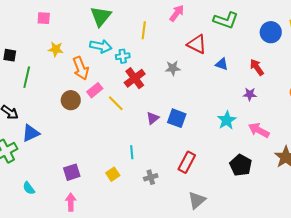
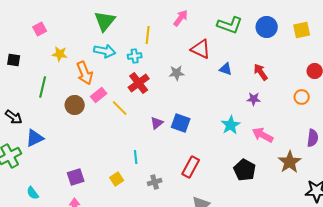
pink square: (44, 18) -> (40, 29), moved, turned -32
blue circle: (271, 32) -> (267, 27), moved
cyan cross: (123, 56) -> (135, 56), moved
green line: (27, 77) -> (43, 87), moved

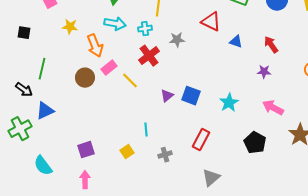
gray star: (177, 73) -> (177, 40), moved
green line: (43, 87) -> (42, 69), moved
cyan star: (231, 125) -> (229, 103), moved
cyan semicircle: (33, 193) -> (43, 166), size x1.5

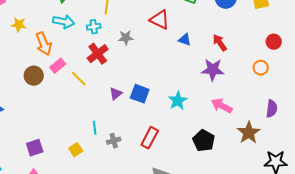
purple star: (264, 72) -> (213, 70), size x1.6
gray cross: (165, 155) -> (114, 141), moved

